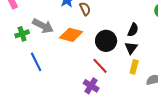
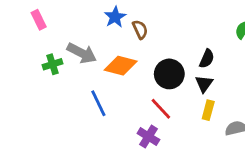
blue line: (36, 62) -> (98, 103), moved

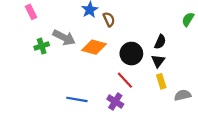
blue line: (98, 103) -> (77, 99), moved, turned -54
yellow rectangle: (208, 110) -> (161, 81), turned -32

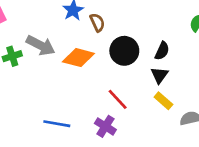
black circle: (131, 54) -> (124, 51), moved
yellow rectangle: (161, 81) -> (163, 101), turned -32

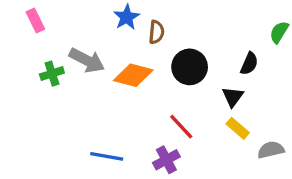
brown semicircle: (97, 22) -> (156, 32), turned 30
black semicircle: (162, 51) -> (249, 64), moved
purple cross: (105, 126) -> (166, 160), turned 30

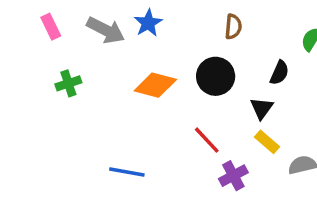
brown semicircle: (156, 32) -> (233, 27), moved
gray arrow: (87, 60) -> (106, 30), moved
purple cross: (166, 160) -> (233, 176), moved

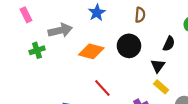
blue star: (148, 23) -> (97, 13), moved
gray arrow: (106, 30) -> (60, 30), moved, turned -40
red line: (207, 140) -> (102, 88), moved

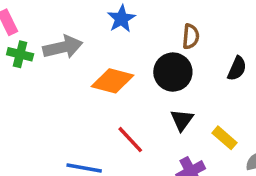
brown semicircle: (140, 15) -> (191, 36), moved
green cross: (37, 50) -> (20, 54), moved, turned 32
black triangle: (158, 66) -> (182, 120), moved

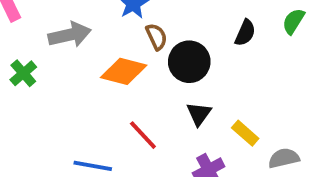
brown semicircle: (191, 36) -> (156, 37), moved, turned -30
green cross: (20, 54) -> (23, 73), moved, turned 35
black semicircle: (237, 68) -> (245, 33), moved

